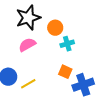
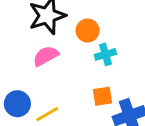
orange square: (65, 72) -> (102, 96), turned -32

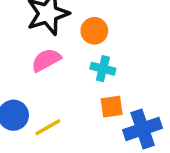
cyan cross: (105, 54) -> (103, 69), moved, turned 30

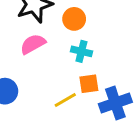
yellow line: (48, 127) -> (65, 100), moved

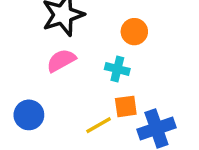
orange circle: (74, 19) -> (134, 32), moved

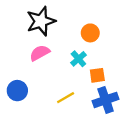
cyan cross: (117, 69) -> (78, 59), turned 35
orange square: (126, 106) -> (97, 75), moved

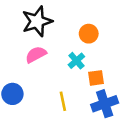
yellow line: (66, 98) -> (63, 101), turned -72

